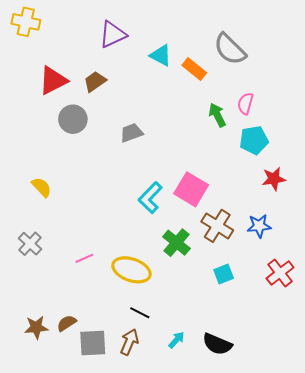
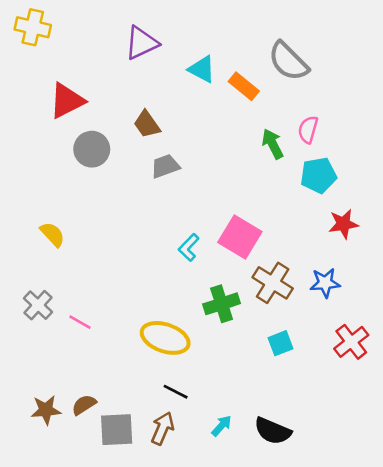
brown trapezoid: (95, 82) -> (147, 124), moved, turned -90
cyan L-shape: (150, 198) -> (189, 247), size x0.7
green cross: (176, 243) -> (222, 304), turned 32
pink line: (84, 258) -> (80, 322), moved, turned 54

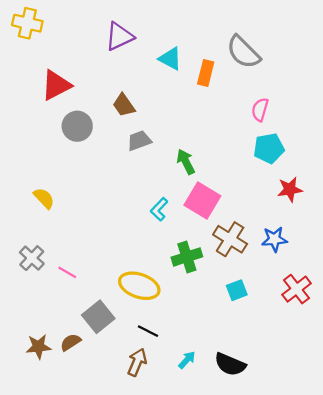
orange rectangle: (244, 86) -> (206, 73), turned 65
green arrow: (273, 144) -> (186, 162), moved
gray square: (117, 430) -> (98, 317), moved, turned -36

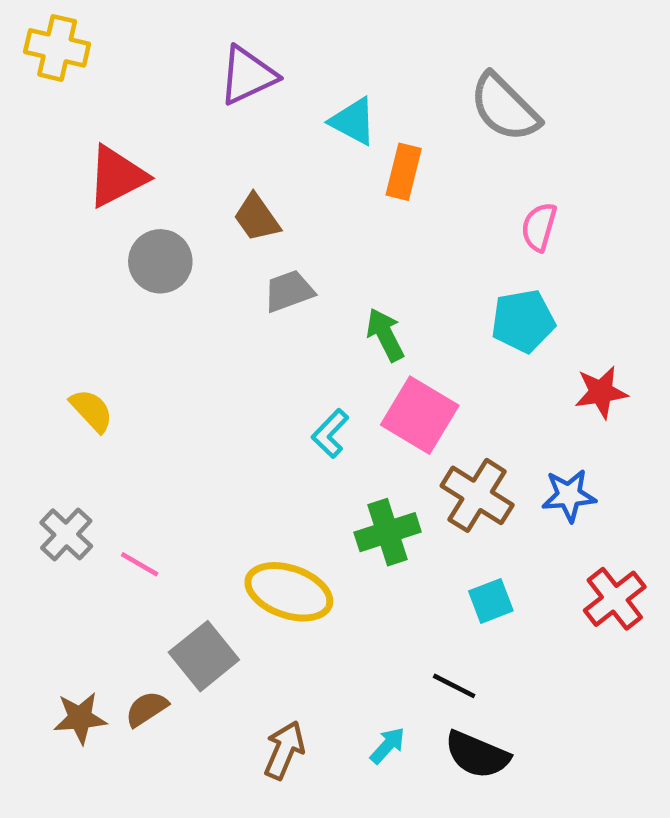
orange rectangle: (206, 73) -> (404, 172), moved
cyan pentagon: (269, 148) -> (523, 321), moved
black line: (148, 331) -> (454, 686), moved

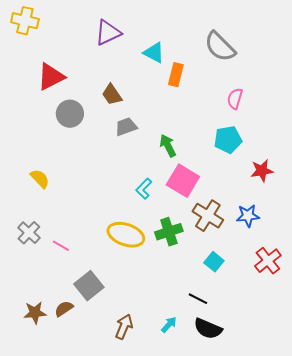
yellow ellipse: (289, 592) -> (126, 235), moved
cyan square: (491, 601) -> (214, 262), turned -30

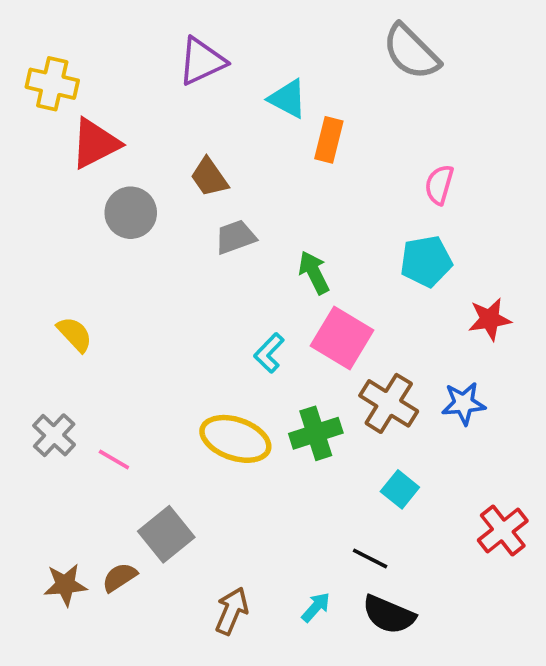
yellow cross: (25, 21) -> (52, 84), moved
gray semicircle: (220, 47) -> (411, 52), moved
red cross: (268, 261) -> (503, 531), moved

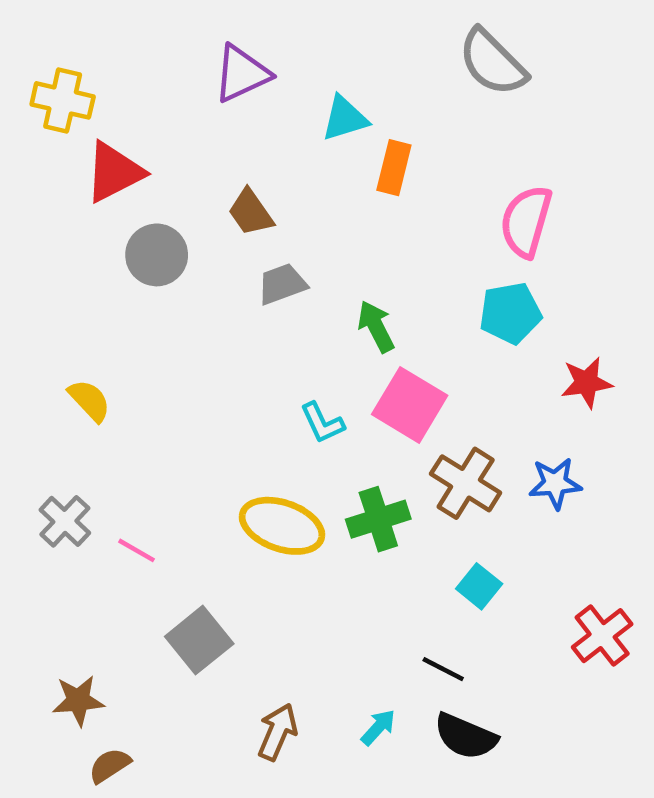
cyan triangle: (288, 99) -> (345, 118), turned -45
pink semicircle: (439, 185) -> (526, 221), size x1.5
cyan L-shape: (269, 353) -> (322, 423), turned -69
brown semicircle: (120, 577) -> (110, 765), moved

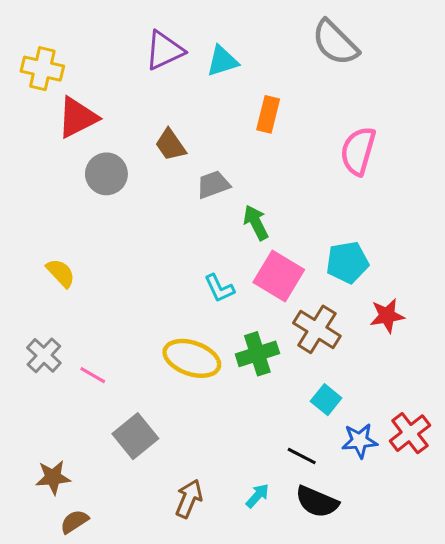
cyan triangle: (345, 118) -> (222, 61), moved
gray trapezoid: (282, 284) -> (213, 185), moved
cyan pentagon: (510, 313) -> (347, 262), moved
red star: (586, 383) -> (387, 316), moved
blue star: (555, 483) -> (360, 441), moved

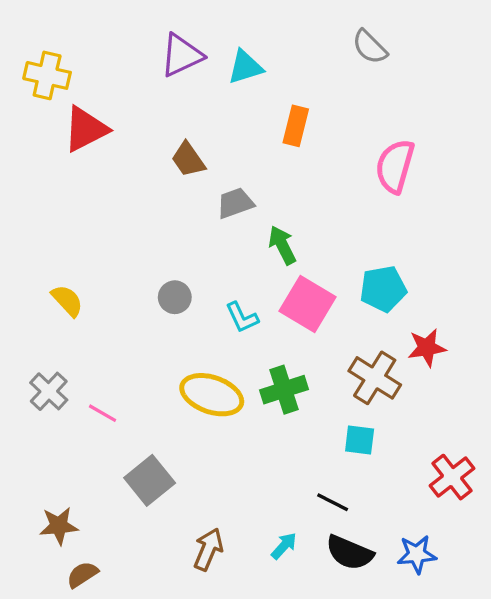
gray semicircle: (335, 43) -> (370, 47), size x0.7
gray circle: (106, 174) -> (175, 297), moved, size x0.7
brown cross: (317, 329) -> (375, 378), moved
cyan square: (326, 400) -> (360, 440), turned -32
blue star: (360, 441) -> (417, 554), moved

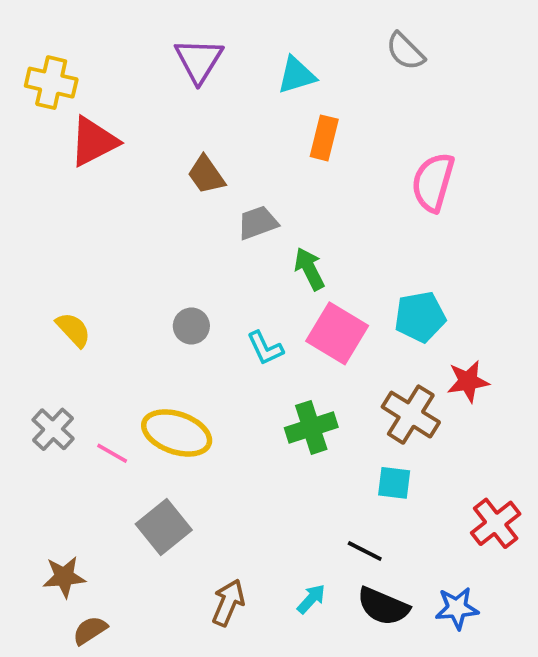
purple triangle: (181, 55) -> (199, 60), turned -33
cyan triangle: (245, 67) -> (296, 75), moved
yellow ellipse: (212, 395) -> (177, 433), moved

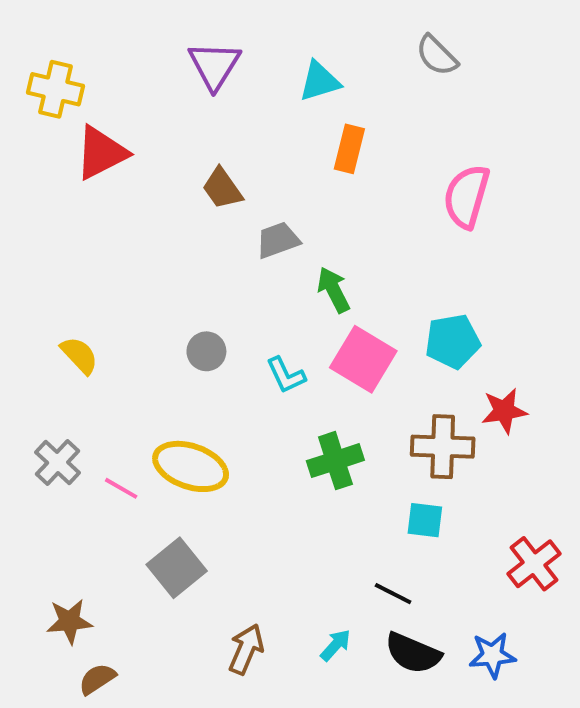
brown cross: (411, 415) -> (443, 447), turned -30

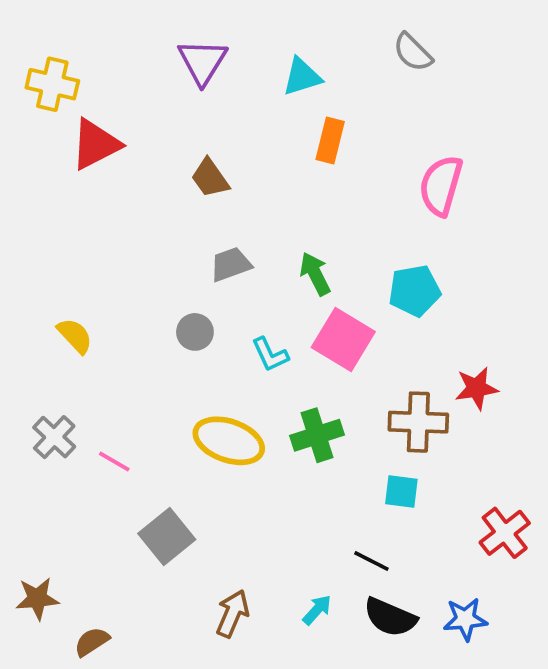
gray trapezoid: (278, 240) -> (231, 264), moved
cyan pentagon: (453, 341) -> (415, 291), moved
yellow ellipse: (191, 466) -> (229, 441), moved
brown star: (69, 621) -> (37, 599), moved

